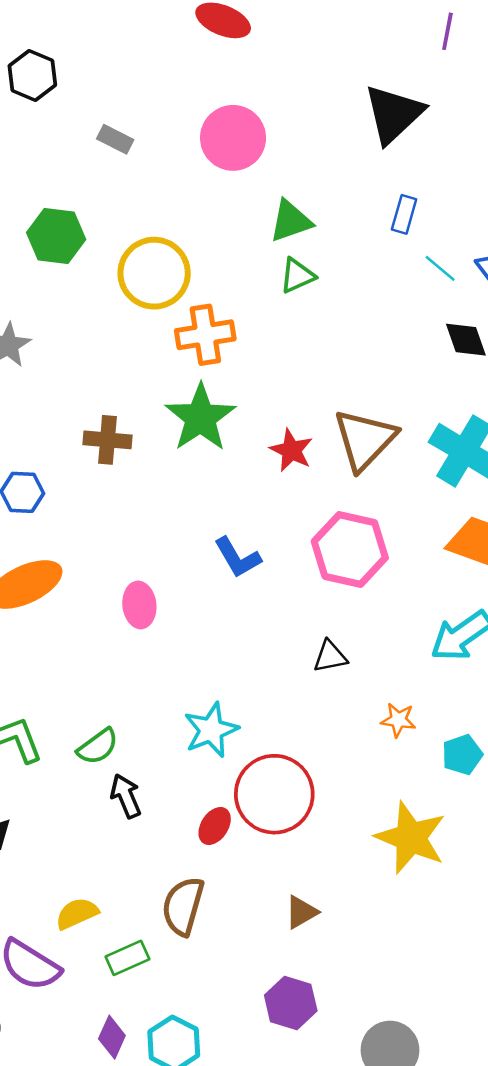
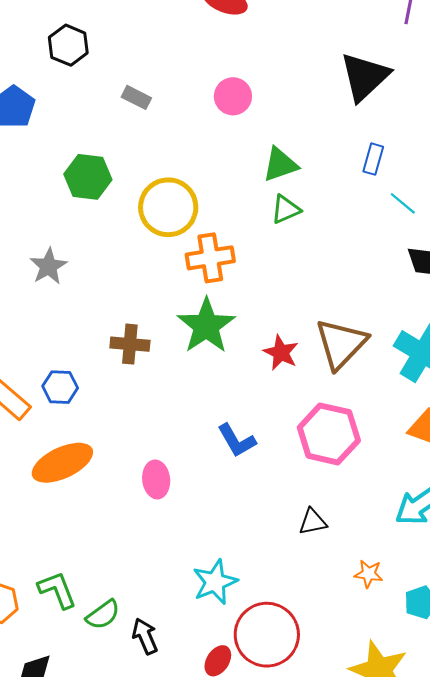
pink circle: (233, 138) -> (233, 96), size x0.7
green semicircle: (98, 747) -> (103, 615), moved

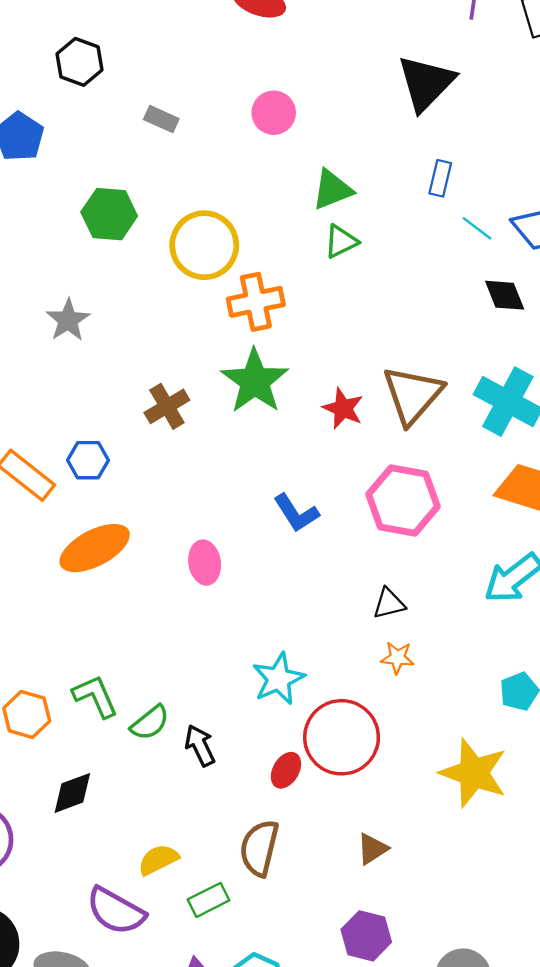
brown cross: (130, 344) -> (167, 406), turned -33
orange star: (369, 574) -> (397, 658), moved

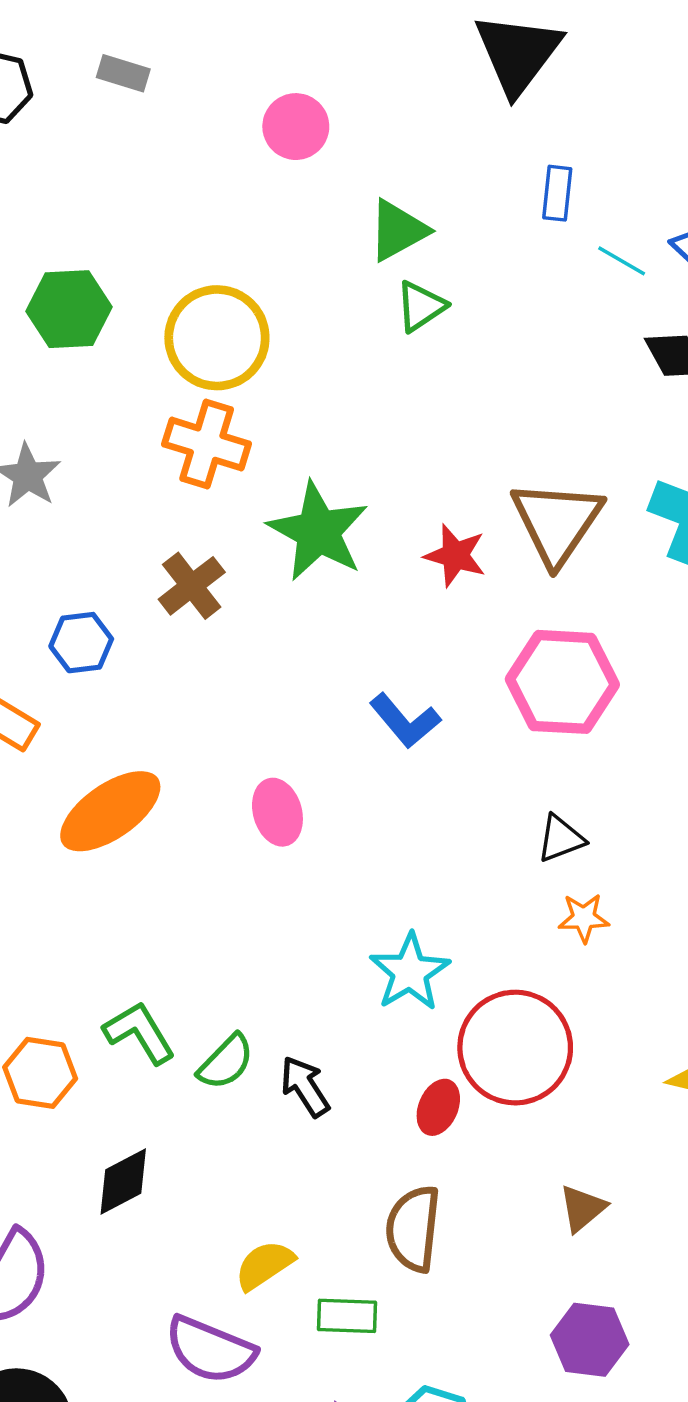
gray rectangle: (161, 119) -> (123, 73), moved
orange cross: (256, 302) -> (207, 444), moved, turned 36
blue hexagon: (88, 460) -> (81, 643), moved
green rectangle: (208, 900) -> (347, 1316), turned 36

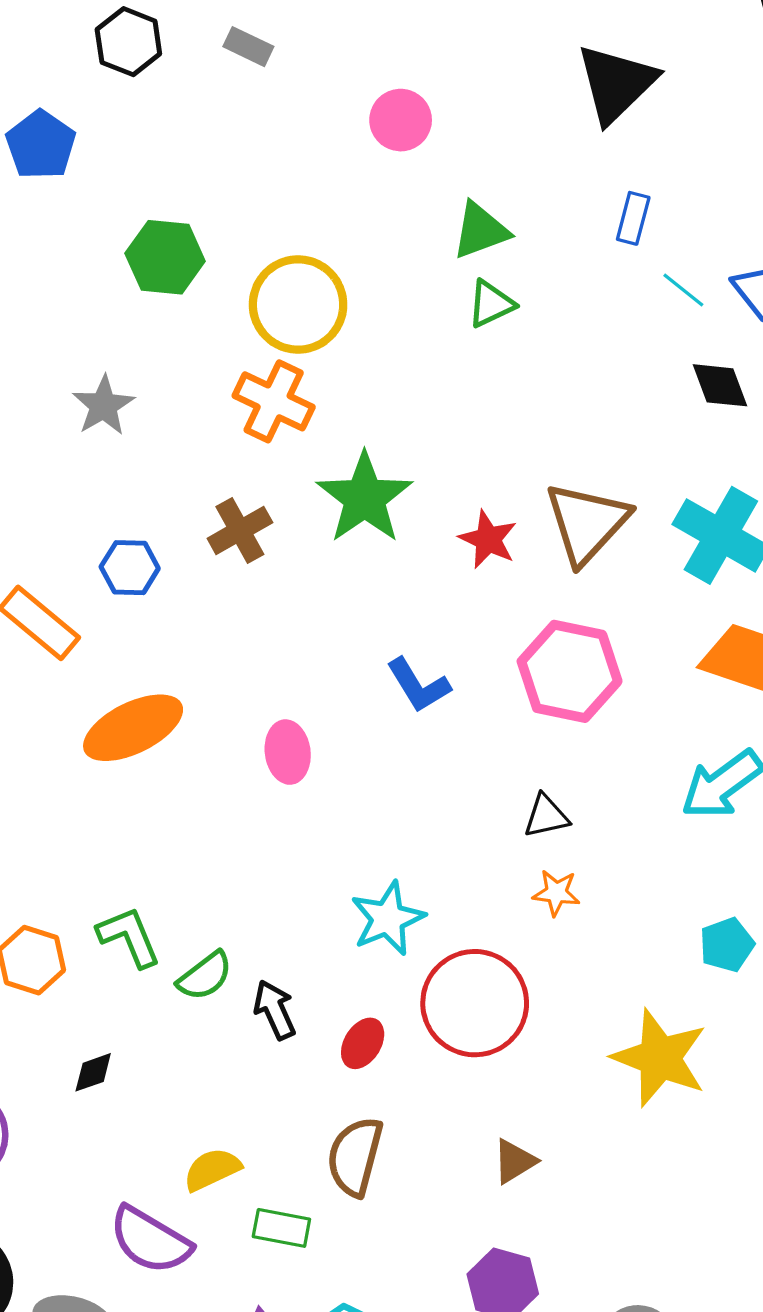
red ellipse: (438, 1107) -> (363, 1043), moved
black diamond: (123, 1182) -> (93, 1072), size x0.7

